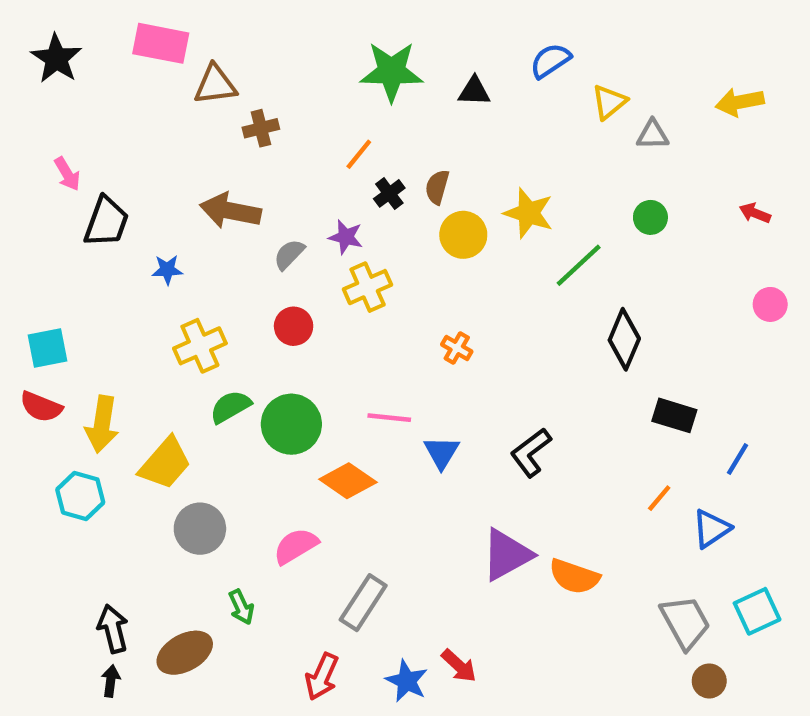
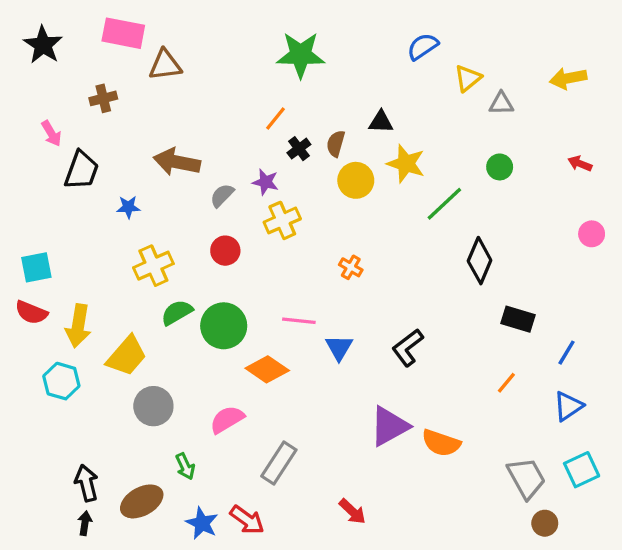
black triangle: (474, 91) -> (381, 122), moved
brown cross: (261, 128) -> (103, 98), moved
blue triangle: (711, 529) -> (568, 406), moved
red arrow: (322, 677) -> (247, 520), turned -78
blue star: (407, 681) -> (202, 523), moved

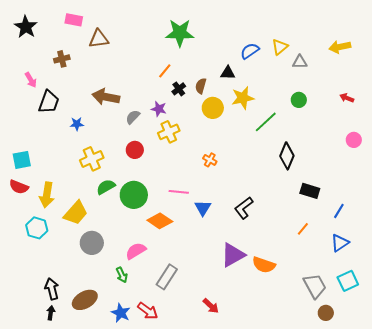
pink rectangle: (123, 33) -> (74, 20), size x0.7
blue semicircle: (423, 47) -> (250, 51), moved
yellow star: (406, 164) -> (243, 98), turned -30
green arrow: (185, 466) -> (122, 275), moved

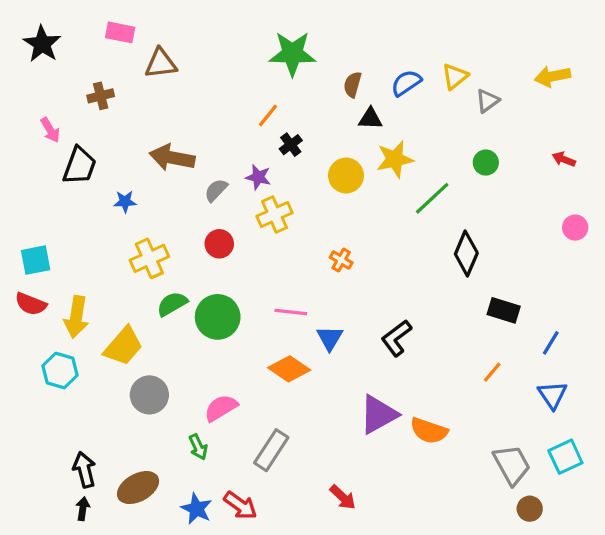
gray triangle: (300, 62) -> (487, 101), turned -35
brown semicircle: (201, 86) -> (353, 85), moved
orange diamond: (160, 221) -> (289, 369), moved
blue triangle: (340, 243) -> (552, 395), turned -30

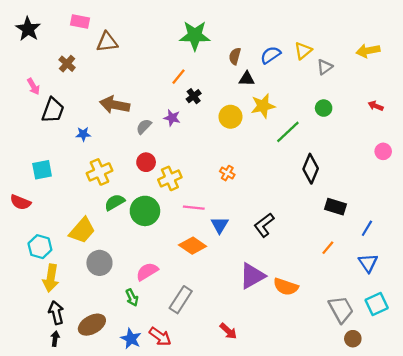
brown cross: (101, 96) -> (67, 64), turned -35
yellow cross: (275, 215) -> (170, 178), moved
cyan square: (36, 260) -> (42, 170), moved
yellow arrow: (76, 317) -> (51, 278), moved

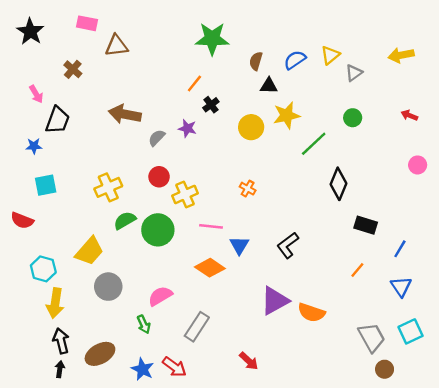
blue star: (83, 134) -> (34, 146), moved

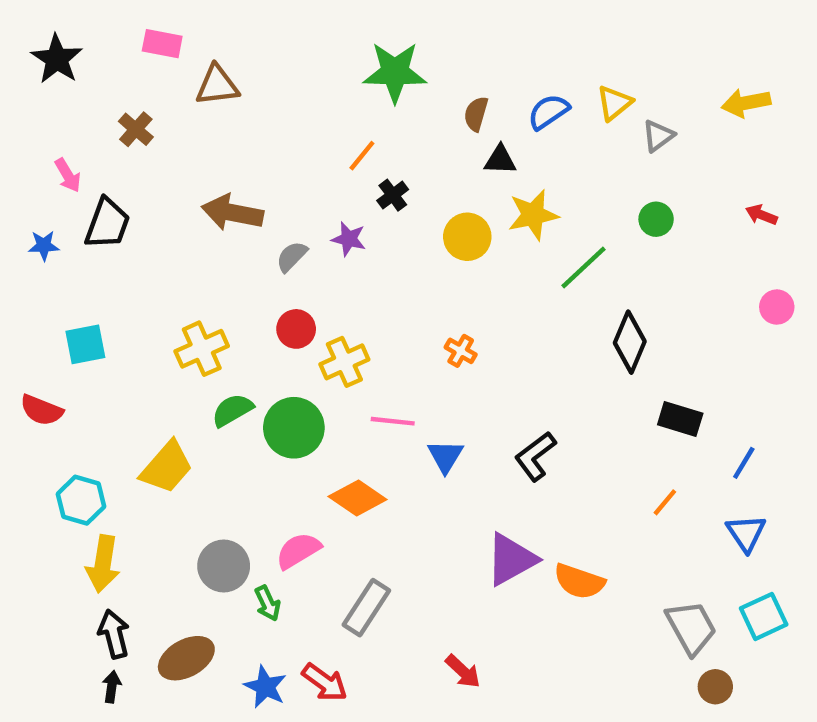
blue star: (34, 146) -> (44, 246), moved
orange diamond: (210, 268) -> (358, 498), moved
gray circle: (108, 287) -> (224, 566), moved

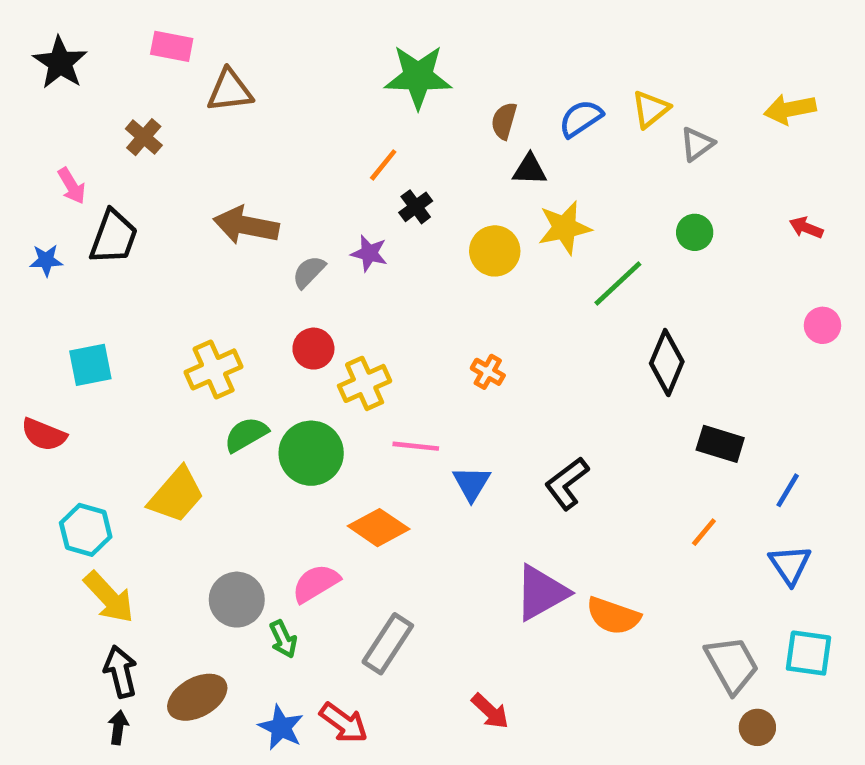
yellow arrow: (103, 564) -> (109, 597), turned -52
cyan square: (764, 616) -> (809, 653), turned 33

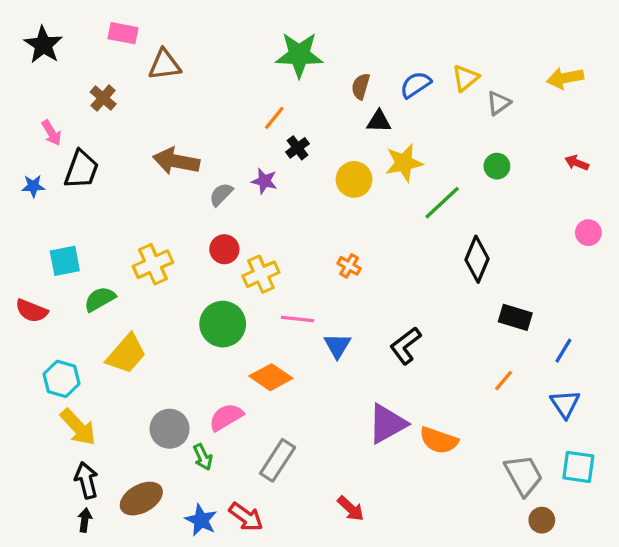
green semicircle: (246, 435) -> (100, 299), moved

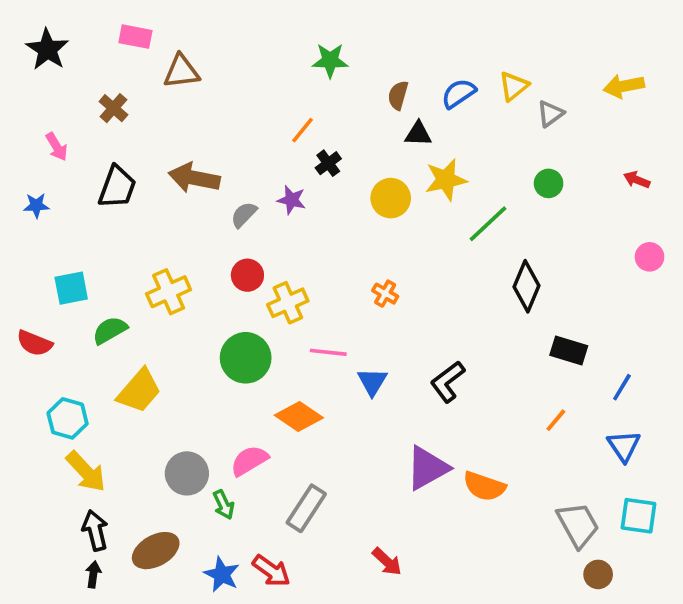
green star: (299, 55) -> (330, 60), size x0.7
black trapezoid: (81, 169) -> (117, 187), moved

